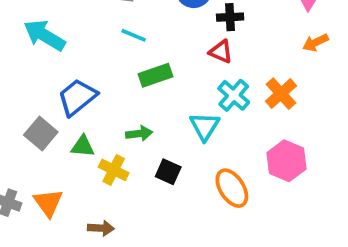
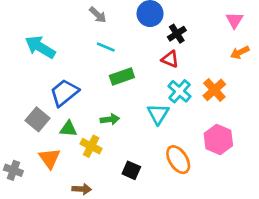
black cross: (230, 17) -> (177, 34), turned -30
black square: (168, 172) -> (131, 170), moved
orange triangle: (48, 203) -> (50, 158), moved

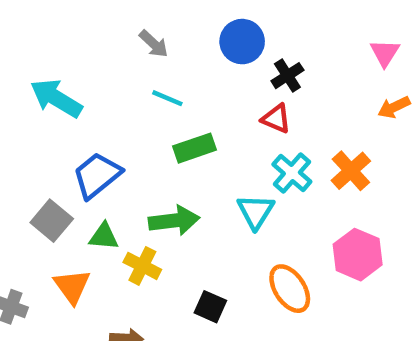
green arrow: (110, 119) -> (174, 221), size x1.5

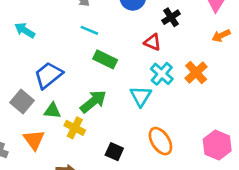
black cross: (287, 76) -> (171, 17), moved
cyan arrow: (56, 98) -> (25, 30), size x0.7
green rectangle: (194, 148) -> (105, 59), turned 45
green arrow: (174, 221) -> (93, 102), turned -32
pink hexagon: (358, 255) -> (217, 145), moved

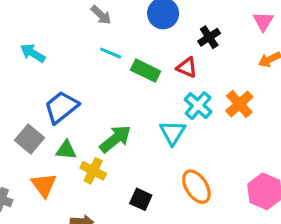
green rectangle: (105, 59) -> (146, 71), moved

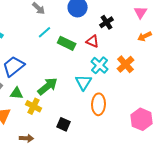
cyan line: (111, 53) -> (45, 32), turned -64
orange ellipse: (196, 187) -> (99, 104), moved, turned 35

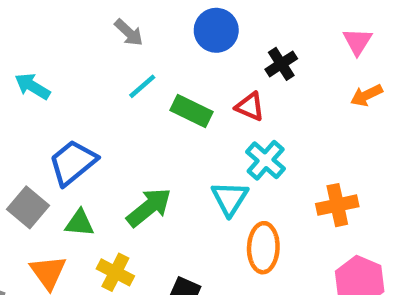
orange cross: (126, 64) -> (337, 205), moved, turned 30
yellow cross: (34, 106) -> (115, 272), moved

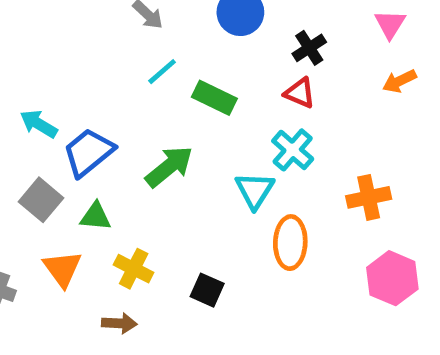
cyan arrow: (32, 86) -> (39, 124), moved
red triangle: (250, 106) -> (300, 93), moved
green arrow: (149, 207) -> (169, 167), moved

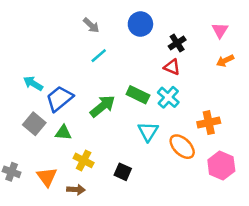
green rectangle: (214, 98) -> (138, 95), moved
cyan triangle: (255, 190) -> (148, 131), moved
orange ellipse: (290, 243) -> (182, 147), moved, turned -48
orange triangle: (62, 269) -> (47, 177), moved

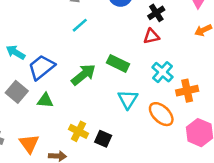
red triangle: (172, 67) -> (151, 36), turned -35
cyan cross: (168, 97) -> (162, 72), moved
yellow cross: (84, 160) -> (79, 131), moved

